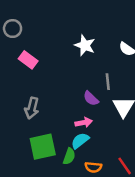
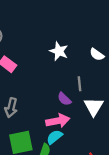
pink arrow: (84, 123) -> (58, 121), size x1.5

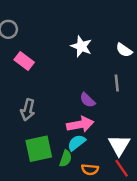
gray line: (79, 84) -> (117, 83), moved
white triangle: (94, 107) -> (119, 145), moved

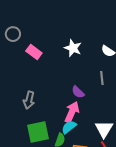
pink rectangle: (24, 61) -> (34, 52), moved
pink arrow: (80, 124) -> (72, 112), turned -55

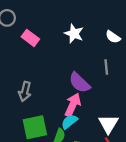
purple semicircle: (78, 92) -> (79, 83), size x1.5

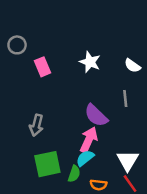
pink rectangle: (30, 38) -> (43, 67), turned 30

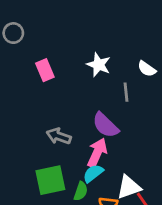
gray circle: (17, 45) -> (13, 33), moved
gray line: (125, 98) -> (126, 92), moved
gray arrow: (36, 125) -> (59, 136), moved, turned 95
white triangle: (128, 160) -> (129, 187), moved, turned 40

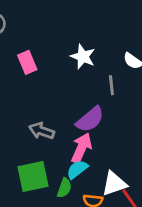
purple semicircle: (105, 125) -> (90, 119), turned -84

